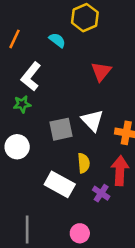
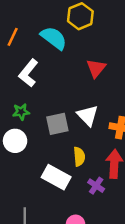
cyan semicircle: (57, 40) -> (54, 38), size x1.6
green star: (22, 104) -> (21, 112), moved

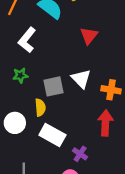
white circle: (15, 141) -> (15, 123), moved
yellow semicircle: (79, 157) -> (40, 107), moved
purple cross: (96, 186) -> (80, 154), moved

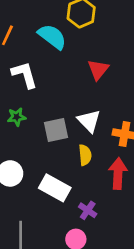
white L-shape: (27, 40) -> (25, 75), turned 125
yellow semicircle: (40, 107) -> (85, 155), moved

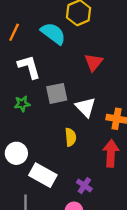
gray square: (56, 130) -> (57, 93), moved
yellow semicircle: (85, 155) -> (71, 137), moved
white rectangle: (55, 188) -> (43, 175), moved

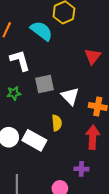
red triangle: (94, 62) -> (93, 56), moved
white rectangle: (43, 175) -> (34, 140), moved
purple cross: (84, 186) -> (81, 169), moved, turned -32

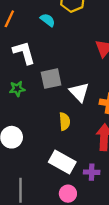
cyan semicircle: (41, 31) -> (48, 20), size x0.6
white rectangle: (34, 140) -> (62, 162), moved

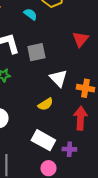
gray square: (51, 79) -> (36, 52), moved
yellow semicircle: (65, 121) -> (45, 104), turned 63

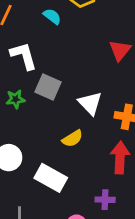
gray square: (36, 52) -> (48, 87), moved, turned 36
white rectangle: (43, 140) -> (51, 178), moved

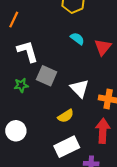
cyan semicircle: (52, 16) -> (77, 39), moved
white rectangle: (51, 178) -> (67, 147), moved, turned -55

